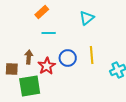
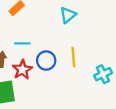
cyan line: (49, 33) -> (22, 43), moved

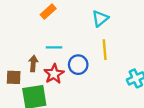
yellow line: (73, 57) -> (105, 50), moved

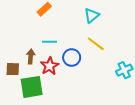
yellow line: (105, 50) -> (96, 44), turned -48

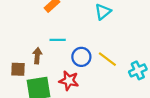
yellow line: (96, 44) -> (107, 59), moved
red star: (50, 66) -> (69, 81), moved, turned -30

